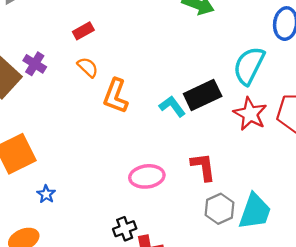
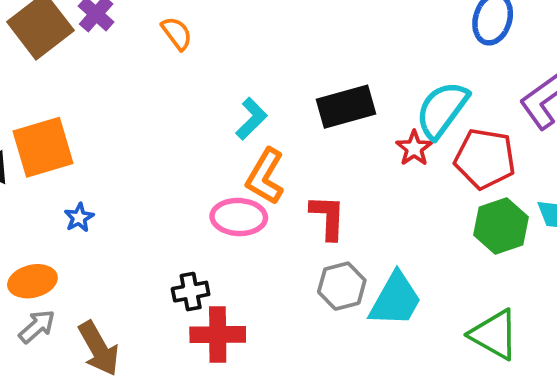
cyan semicircle: (249, 66) -> (442, 110), moved
orange L-shape: (116, 96) -> (265, 176), moved
cyan L-shape: (172, 106) -> (251, 119), moved, turned 72
red star: (250, 114) -> (414, 148), size x0.7

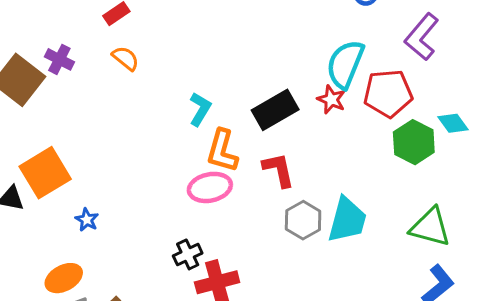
black rectangle: (346, 107) -> (275, 110), moved

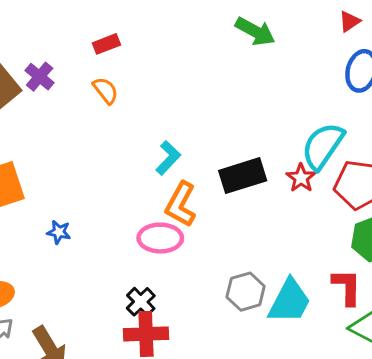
red L-shape: (279, 170) -> (347, 287), moved
blue star: (87, 220) -> (59, 232), moved, turned -30
black cross: (188, 255) -> (141, 302), moved, turned -32

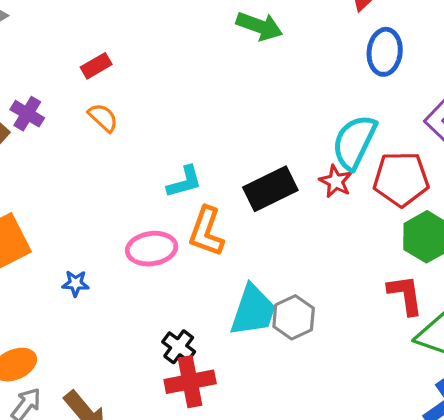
cyan L-shape: (168, 158) -> (184, 182), turned 40
pink ellipse: (160, 238) -> (152, 249), moved
cyan trapezoid: (290, 301) -> (253, 310), moved

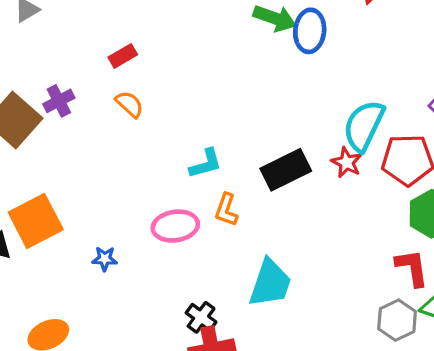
blue ellipse: (385, 52) -> (310, 31), moved
purple cross: (27, 114) -> (59, 101), turned 32
orange L-shape: (206, 231) -> (226, 210), size x0.7
gray hexagon: (294, 317) -> (397, 320), moved

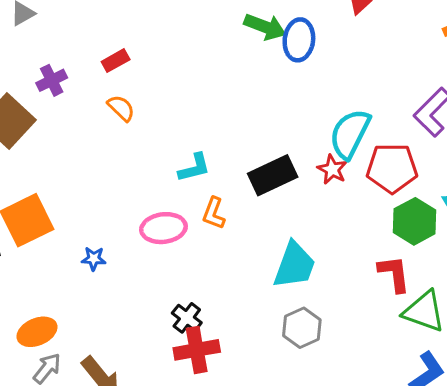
purple cross: (59, 101) -> (52, 80), moved
cyan trapezoid: (270, 283) -> (294, 265), moved
gray hexagon: (397, 320) -> (302, 328), moved

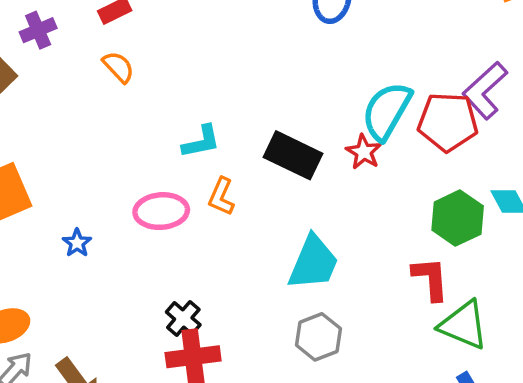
red pentagon: (392, 168) -> (448, 122), moved
black rectangle: (273, 175) -> (293, 155), turned 48
blue star: (94, 259) -> (77, 243), turned 30

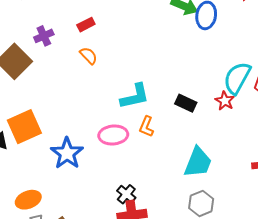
cyan L-shape: (201, 142) -> (135, 96), size x1.4
black rectangle: (293, 155) -> (186, 103), size x0.7
blue star: (77, 243) -> (67, 153), size x2.0

